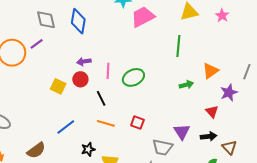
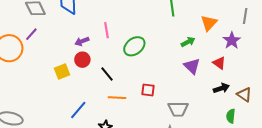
pink line: (108, 71) -> (107, 30), moved
yellow square: (58, 86) -> (62, 71), turned -35
purple triangle: (182, 132) -> (192, 66), moved

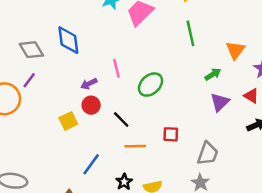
purple triangle: (192, 66) -> (220, 102), turned 36
gray trapezoid: (178, 109) -> (208, 154), turned -65

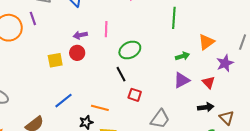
purple line: (29, 80) -> (33, 18), turned -72
black line: (121, 120) -> (121, 74), moved
orange line: (135, 146) -> (100, 108), moved

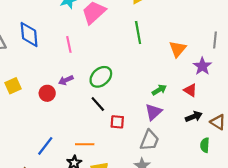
pink line: (106, 29) -> (69, 44), moved
purple arrow: (80, 35) -> (66, 80), moved
green arrow: (183, 56) -> (159, 90), moved
yellow square: (55, 60) -> (13, 86), moved
purple triangle: (182, 80) -> (153, 112), moved

